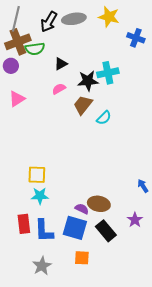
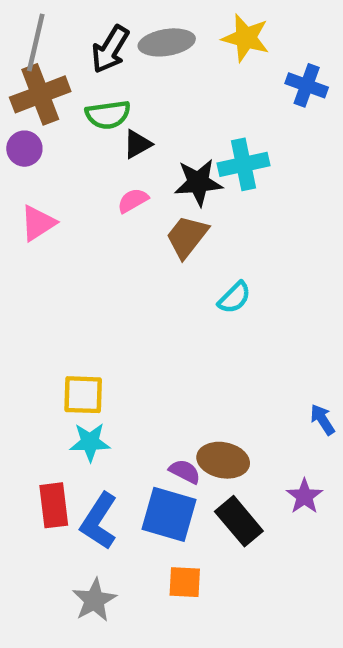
green semicircle: (35, 49) -> (108, 115), moved
cyan semicircle: (104, 118) -> (234, 298), moved
blue L-shape: (44, 231) -> (99, 521), turned 35

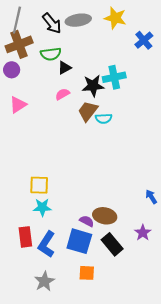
black arrow: (110, 49) -> (52, 23), turned -70
blue cross: (307, 85) -> (144, 40), turned 30
cyan semicircle: (234, 298) -> (104, 118), moved, turned 42

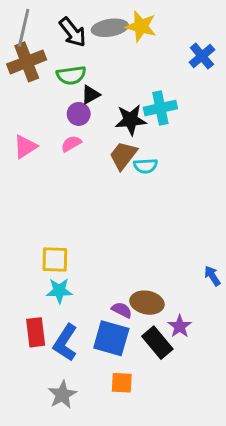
yellow star: (115, 18) -> (141, 26), moved
purple circle: (12, 70) -> (79, 114), moved
pink semicircle: (62, 94) -> (71, 144), moved
purple star: (143, 233) -> (180, 326), moved

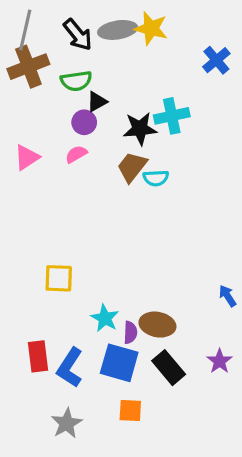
cyan star: (59, 291) -> (105, 318), moved, turned 30
purple semicircle: (122, 310) -> (130, 332), turned 66
purple star: (180, 326) -> (220, 361), moved

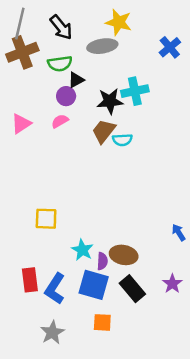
gray ellipse: (118, 30) -> (102, 46), moved

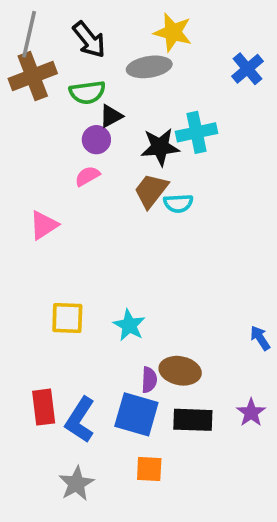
pink triangle: (21, 124) -> (44, 225), moved
cyan star: (82, 250) -> (129, 325), moved
black rectangle: (132, 289) -> (193, 420), turned -48

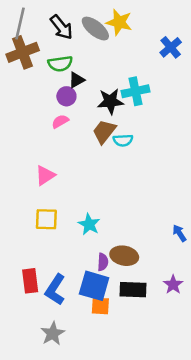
gray ellipse: (149, 67) -> (95, 29), moved, turned 48
pink triangle: (44, 225) -> (45, 175), moved
orange square: (149, 469) -> (100, 306), moved

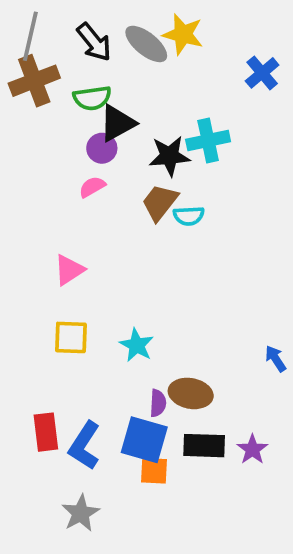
black triangle: (77, 80) -> (117, 123), size x1.5
purple star: (173, 285) -> (252, 449), moved

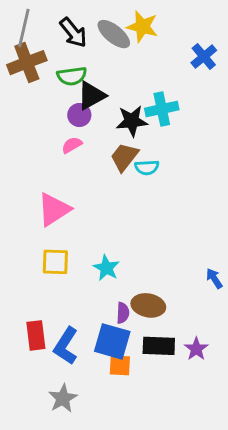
pink triangle: (69, 270) -> (54, 209), size x1.4

